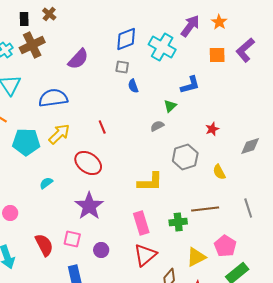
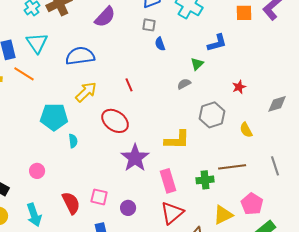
cyan pentagon: (26, 142) -> (54, 117), moved
cyan semicircle: (46, 183) -> (73, 141), turned 120
purple star: (89, 206) -> (135, 158), moved

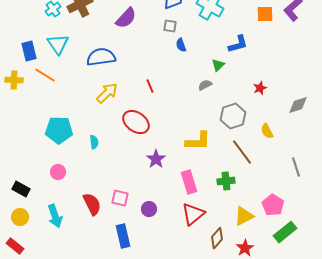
cyan pentagon: (54, 117) -> (59, 130), moved
purple star: (135, 158) -> (156, 159), size x0.7
brown line: (232, 167) -> (242, 152), moved, turned 60

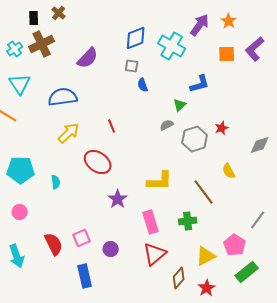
gray hexagon: (233, 116) -> (195, 139), moved
gray line: (296, 167) -> (258, 220), moved, turned 54
pink square: (120, 198) -> (82, 238), turned -36

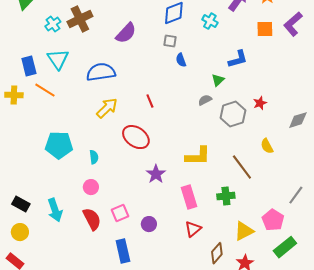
cyan cross: (172, 46) -> (210, 21), size x0.6
pink circle: (20, 212) -> (91, 187), moved
red triangle: (155, 254) -> (193, 229), size x0.7
cyan arrow: (17, 256) -> (55, 210), moved

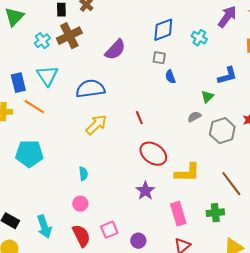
red ellipse: (136, 137) -> (153, 154), moved
cyan pentagon: (59, 145) -> (29, 154), moved

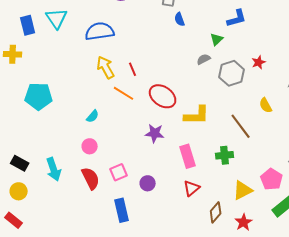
orange line: (34, 107) -> (124, 93), moved
red line: (139, 118) -> (133, 69), moved
yellow arrow: (96, 125) -> (106, 67), turned -75
cyan semicircle: (83, 174) -> (93, 116), turned 48
purple star: (145, 191) -> (155, 133), turned -30

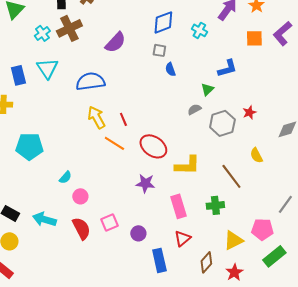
cyan semicircle: (93, 116) -> (65, 177), moved
cyan arrow: (54, 169) -> (44, 219), turned 125
pink pentagon: (272, 179) -> (262, 229), turned -30
blue rectangle: (122, 210) -> (159, 260), moved

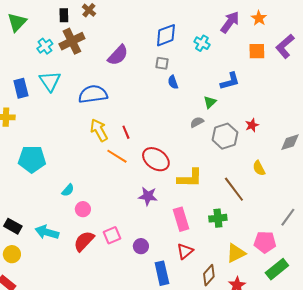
red semicircle: (81, 228) -> (84, 241), turned -110

